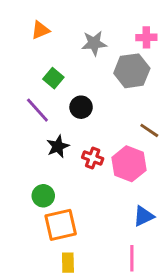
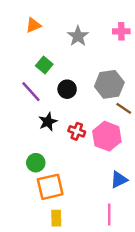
gray star: (94, 43) -> (78, 36), turned -30
gray hexagon: (132, 71) -> (109, 84), moved

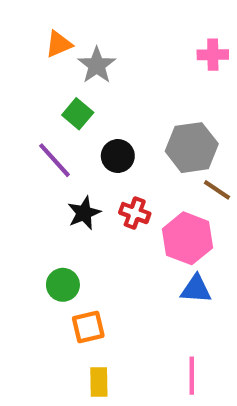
gray star: (78, 36) -> (97, 65), moved
red cross: (77, 131) -> (135, 213), moved
blue triangle: (119, 180) -> (196, 289), moved, turned 30
orange square: (50, 187) -> (88, 327), size x0.7

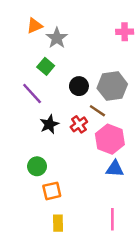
black circle: (118, 156) -> (79, 86), moved
brown line: (217, 190) -> (97, 111), moved
red cross: (135, 213) -> (79, 124), turned 35

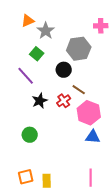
gray hexagon: (112, 86) -> (79, 49), moved
orange square: (52, 191) -> (26, 177), moved

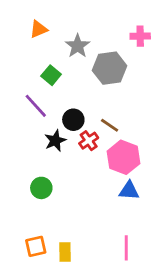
gray star: (46, 31) -> (78, 46), moved
black circle: (64, 70) -> (73, 120), moved

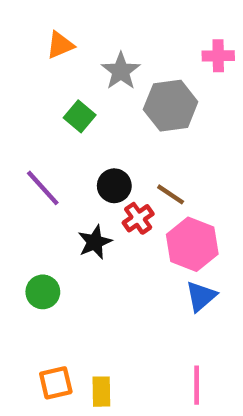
purple line: (36, 106) -> (43, 188), moved
black star: (55, 141) -> (95, 242), moved
green circle: (41, 188) -> (43, 292), moved
blue triangle: (129, 191) -> (201, 296), turned -45

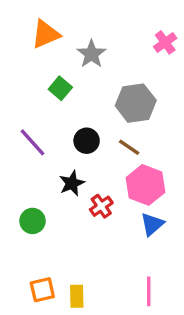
orange triangle: (60, 45) -> (46, 34), size x1.4
pink cross: (218, 56) -> (165, 42), turned -35
gray hexagon: (171, 106) -> (136, 103), moved
red cross: (138, 218) -> (101, 206), moved

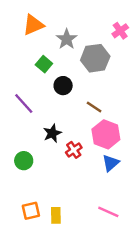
gray hexagon: (136, 103) -> (95, 58), moved
black circle: (87, 141) -> (63, 86), moved
pink line: (149, 291) -> (108, 212), turned -66

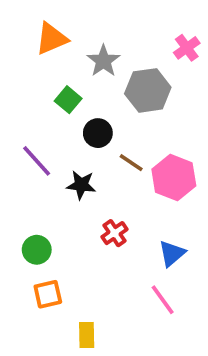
brown line: (94, 107) -> (131, 163), moved
black star: (52, 133) -> (81, 185), moved, turned 30
pink hexagon: (106, 134) -> (174, 178), moved
orange square: (31, 211) -> (48, 294), moved
pink line: (108, 212) -> (163, 300), moved, turned 30

